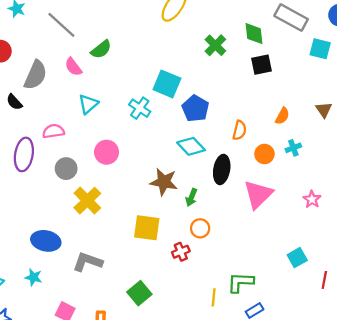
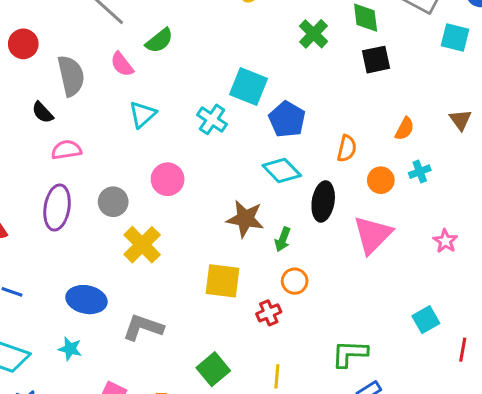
gray semicircle: (36, 75) -> (71, 76), turned -36
pink semicircle: (53, 131) -> (66, 150), moved
purple ellipse: (24, 154) -> (57, 208), moved
yellow line: (214, 297) -> (277, 376), moved

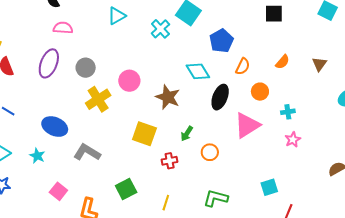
blue pentagon: (287, 119) -> (221, 41), moved
cyan cross: (420, 172) -> (288, 112), moved
pink circle: (168, 179) -> (129, 81), moved
green arrow: (283, 239) -> (187, 134), moved
orange circle: (295, 281) -> (210, 152), moved

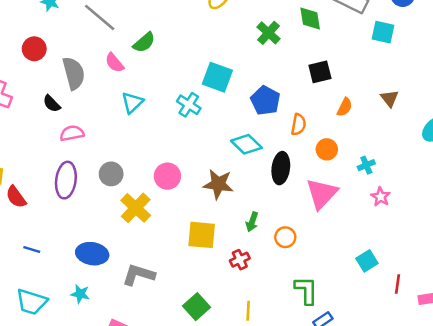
black square: (274, 14) -> (320, 72), moved
green L-shape: (216, 198) -> (306, 290), turned 90

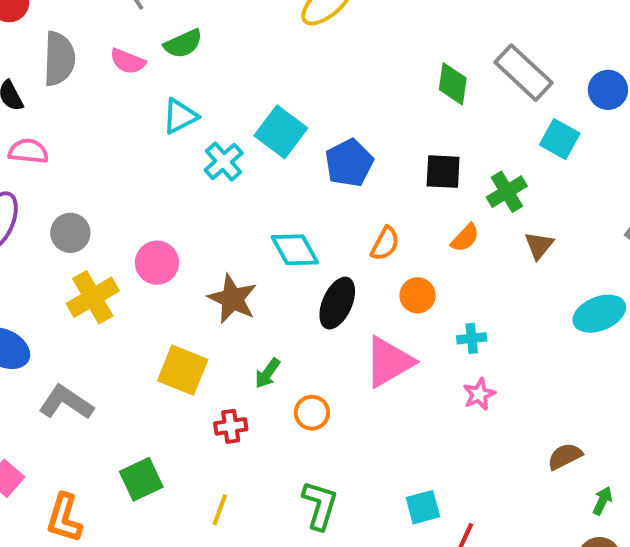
green cross: (269, 33) -> (507, 192), moved
pink semicircle: (115, 63) -> (128, 61), turned -45
blue pentagon: (265, 101) -> (349, 163), moved
cyan triangle: (132, 103) -> (180, 116), moved
cyan square: (367, 261) -> (423, 507), moved

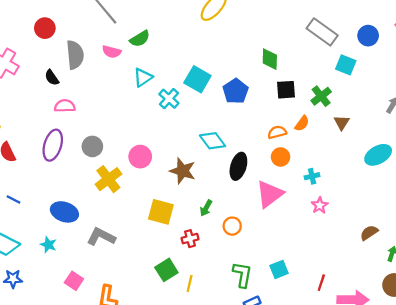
green diamond: (453, 84) -> (270, 59), moved
orange semicircle: (385, 244) -> (277, 132), moved, turned -126
green square: (141, 479) -> (166, 270), moved
cyan square: (423, 507) -> (279, 269), moved

